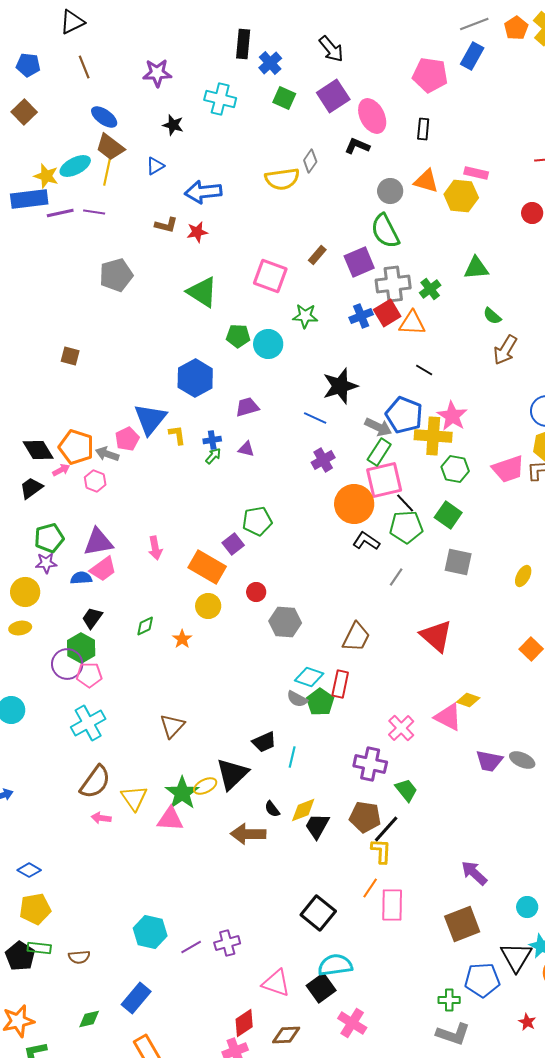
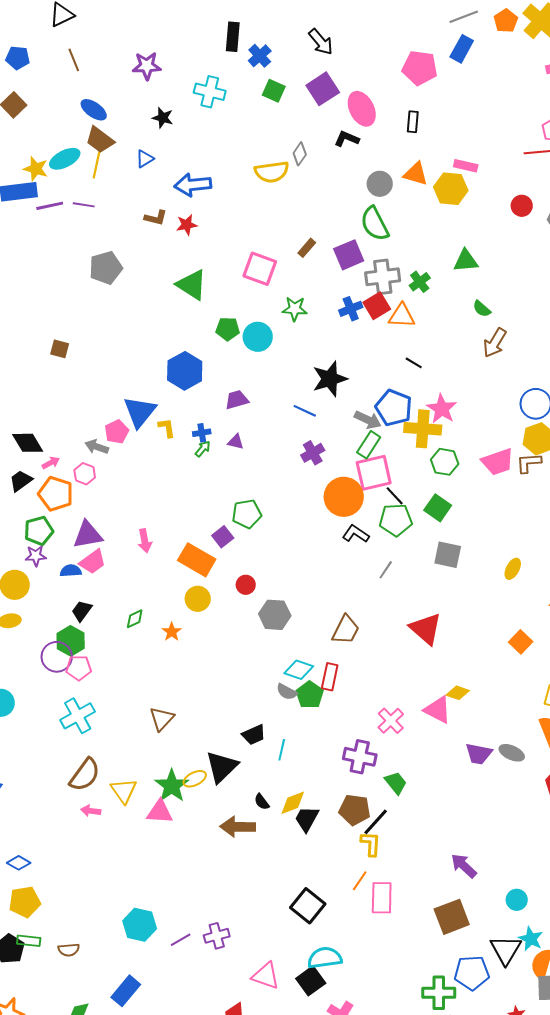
orange pentagon: (76, 447) -> (56, 494), moved
green cross: (449, 1000) -> (439, 993), size x1.5

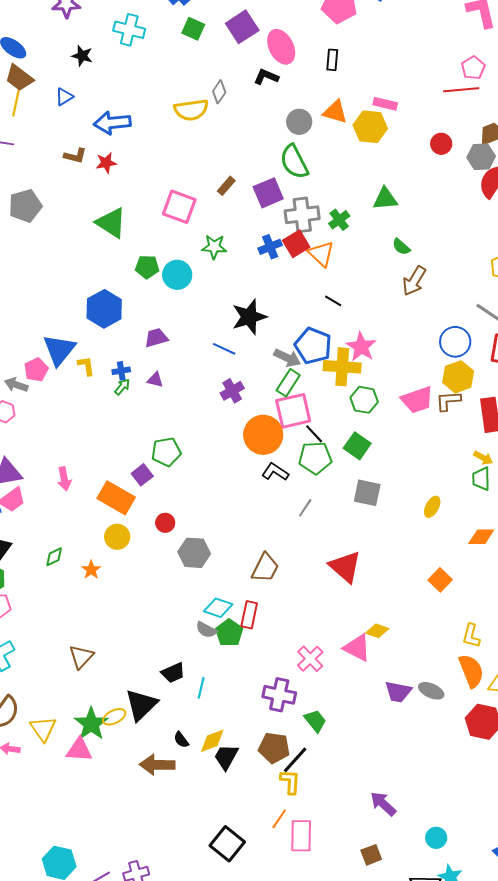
orange triangle: (402, 316) -> (321, 254), turned 40
brown square: (452, 917) -> (371, 855), size x0.6

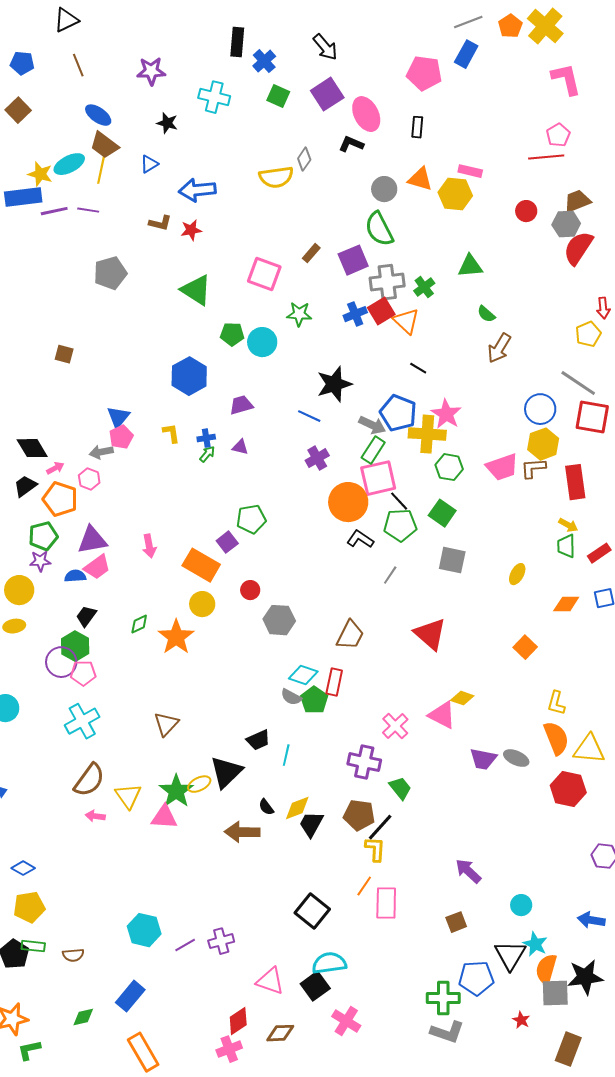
blue triangle: (59, 350) -> (118, 417), moved, size x0.7
gray arrow: (16, 385) -> (101, 452), turned -30
orange star: (91, 570) -> (176, 637), size x1.8

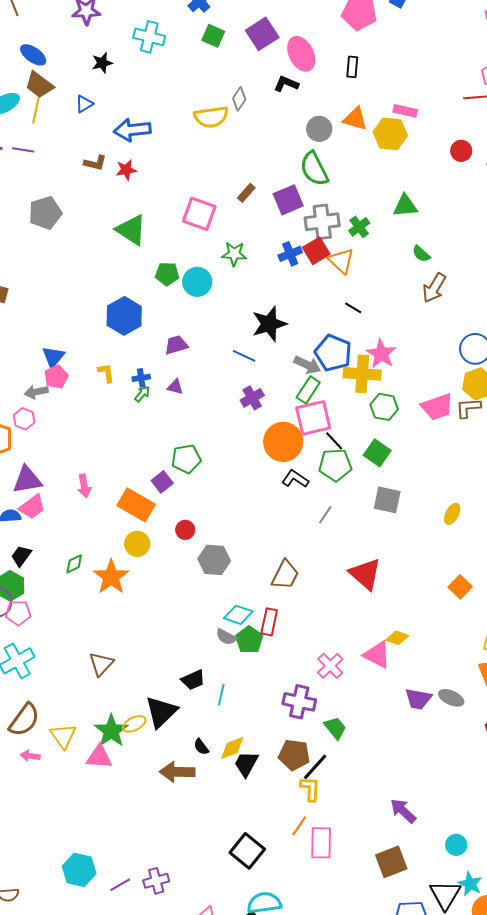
black star: (167, 123) -> (102, 63), turned -30
brown square: (456, 922) -> (391, 862), size x1.5

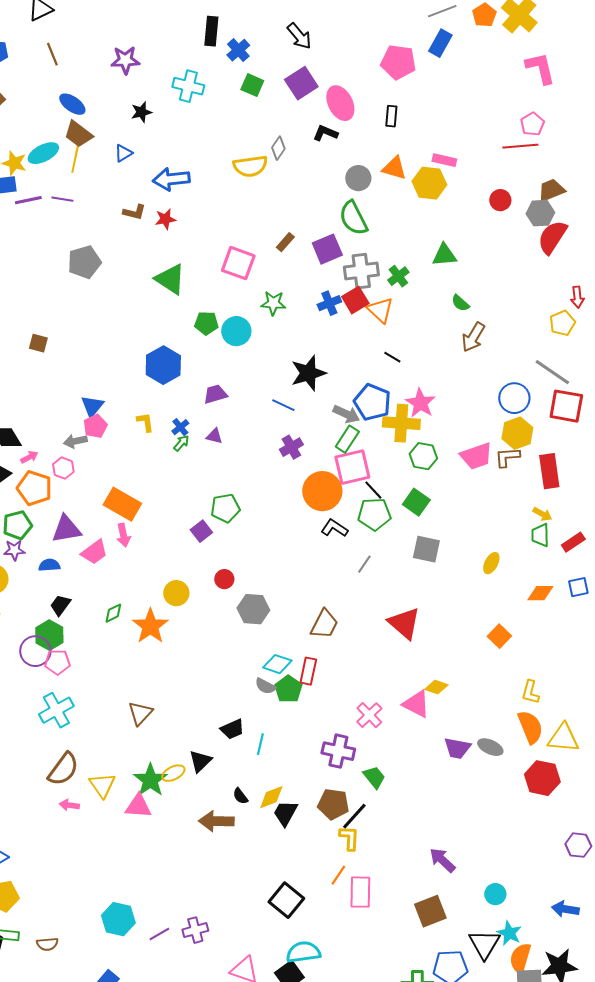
blue cross: (141, 378) -> (180, 427), turned -30
orange rectangle: (136, 505) -> (122, 504), moved
pink trapezoid: (32, 507) -> (94, 552), moved
black triangle: (161, 712) -> (200, 761), size x0.7

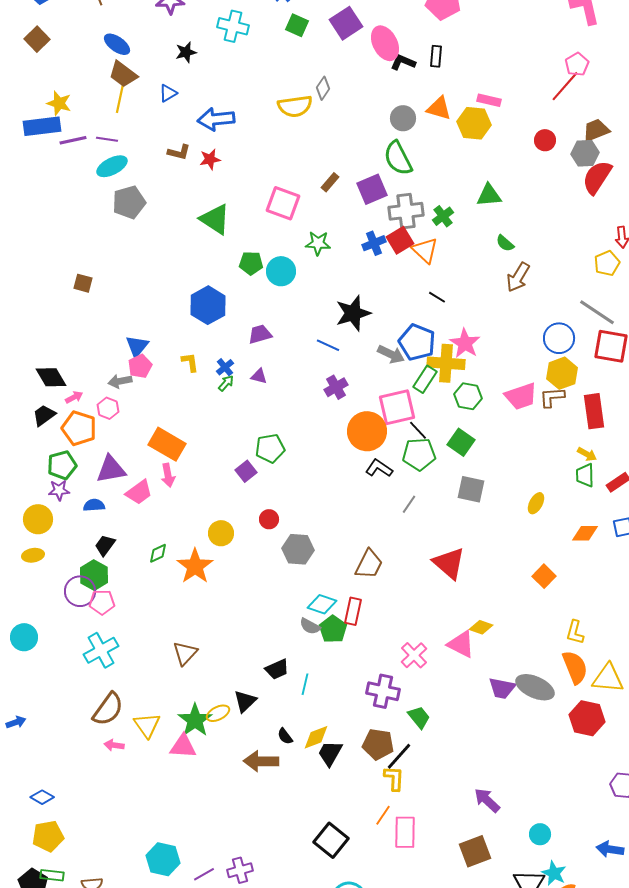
black L-shape: (325, 133) -> (403, 62), moved
red line: (520, 146) -> (565, 86), turned -44
cyan ellipse: (43, 153) -> (112, 166), moved
green rectangle: (347, 439) -> (425, 379), moved
gray ellipse: (490, 747) -> (535, 687), size x1.5

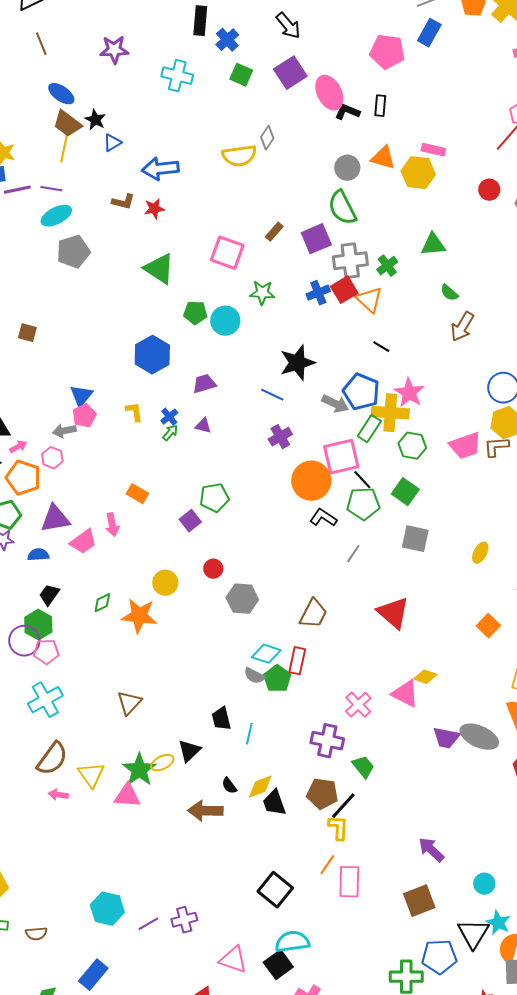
black star: (186, 52) -> (95, 120), moved, turned -30
orange rectangle: (167, 444) -> (137, 494), moved, size x0.6
orange star: (195, 566) -> (139, 616), turned -30
black trapezoid: (277, 669) -> (221, 719), turned 100
black trapezoid: (330, 753) -> (274, 803), turned -48

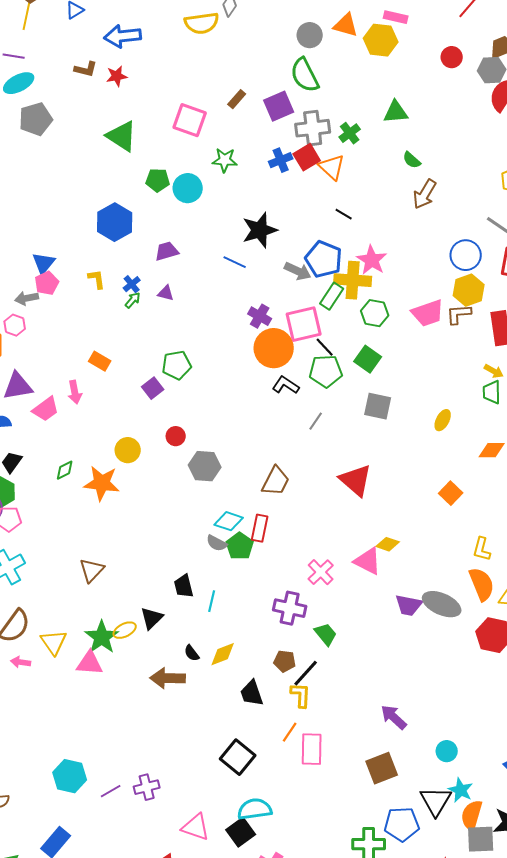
purple cross: (280, 437) -> (260, 316), moved, turned -30
brown pentagon: (322, 794) -> (285, 661), size x0.7
black trapezoid: (274, 803) -> (252, 693), moved

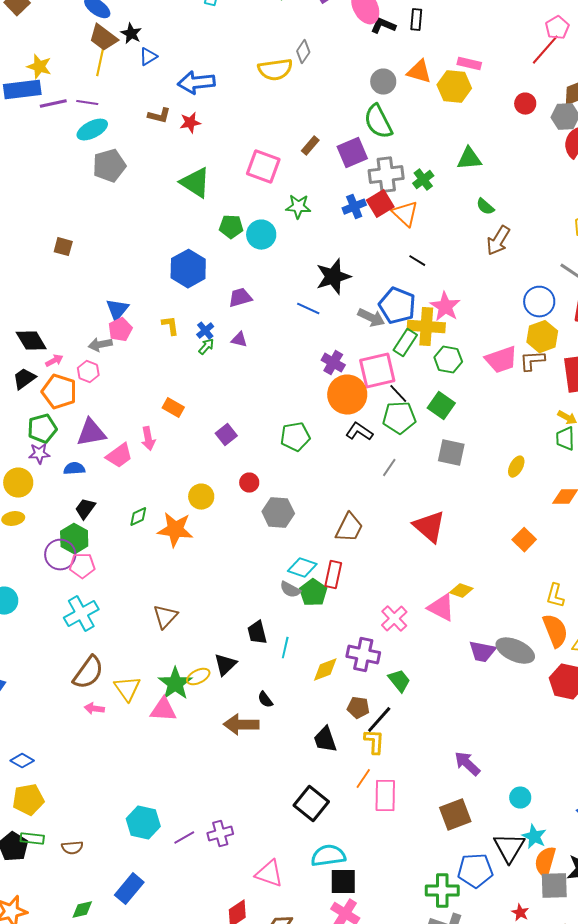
green pentagon: (177, 365) -> (295, 437), moved
yellow diamond: (223, 654) -> (325, 670), moved
black square: (241, 832) -> (343, 882), moved, turned 36

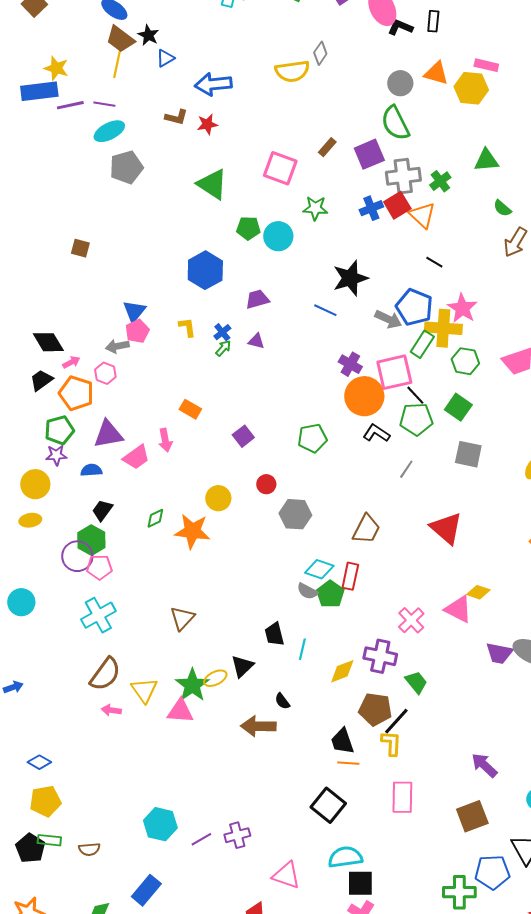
brown pentagon: (358, 708) -> (375, 709), size x1.5
orange line: (363, 779) -> (348, 763), moved, turned 60

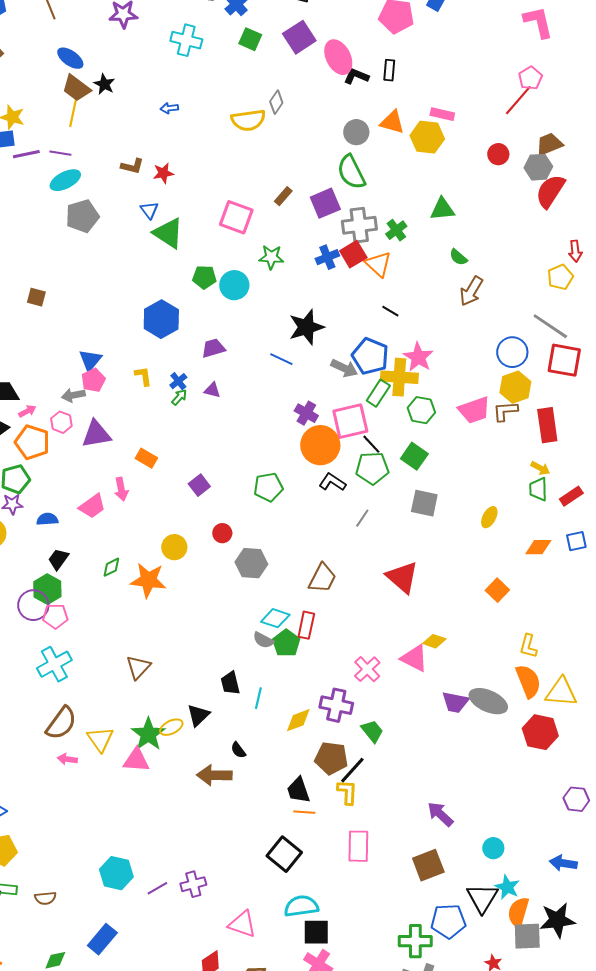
blue triangle: (165, 58) -> (149, 210), moved, turned -36
blue arrow: (213, 84) -> (169, 108), moved, size x0.5
purple triangle: (108, 434) -> (96, 434), moved

